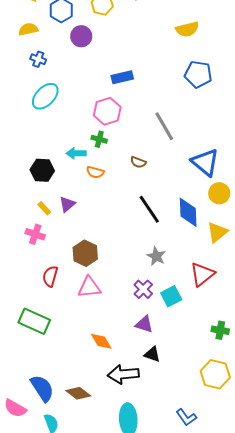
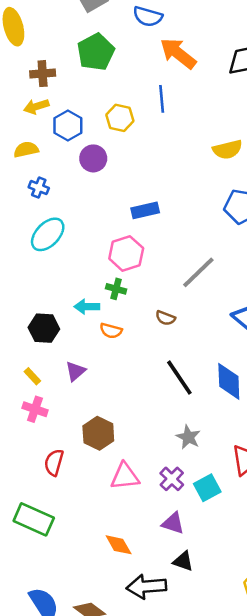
gray line: (164, 126) -> (198, 272), turned 76
yellow rectangle: (44, 208) -> (32, 376), moved
pink triangle: (89, 287) -> (125, 476), moved

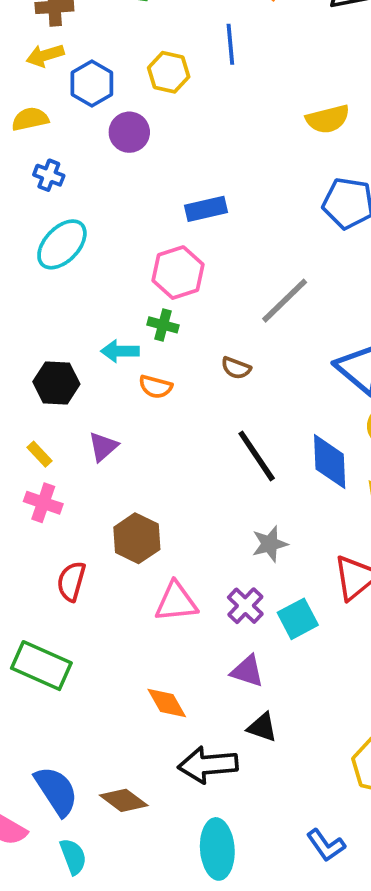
gray star: (188, 437) -> (270, 544), turned 30

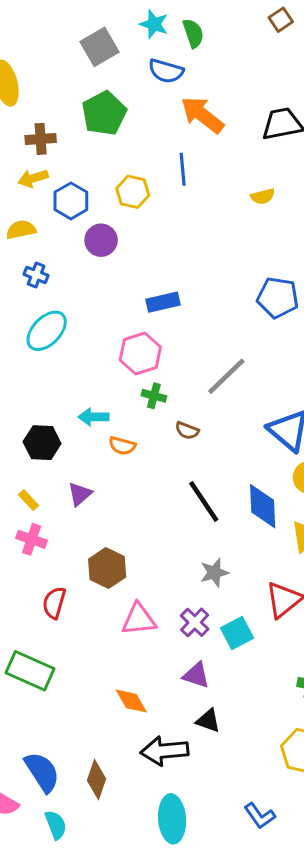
yellow semicircle: (328, 119) -> (263, 196), moved, size x0.7
green cross: (163, 325) -> (154, 396), moved
brown diamond: (124, 800) -> (96, 780), turned 72

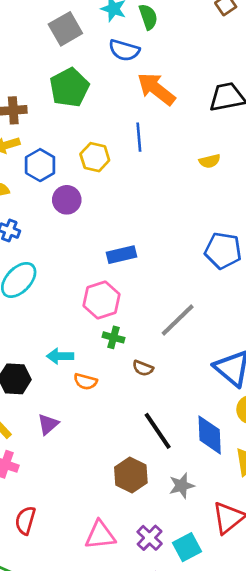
brown hexagon: (107, 568) -> (131, 475), moved
gray star: (214, 573) -> (182, 486), moved

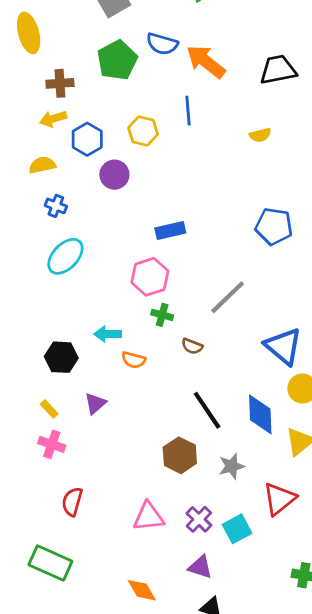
blue semicircle: (124, 50) -> (162, 44), moved

